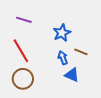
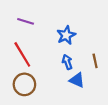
brown line: (81, 52) -> (95, 61), moved, turned 56

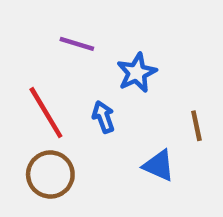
purple line: (26, 21) -> (77, 44), moved
blue arrow: (67, 62) -> (103, 117), moved

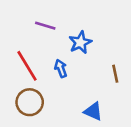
blue triangle: (159, 166) -> (93, 111), moved

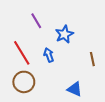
purple line: (45, 26) -> (36, 21), turned 42

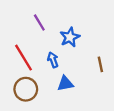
blue triangle: (75, 89) -> (65, 84), moved, turned -35

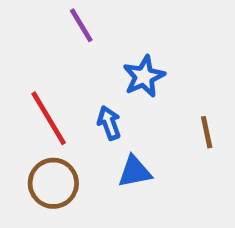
purple line: (39, 23) -> (81, 25), moved

